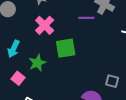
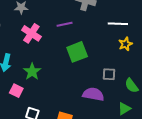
purple line: (86, 18) -> (65, 24), moved
green square: (66, 48) -> (77, 52), moved

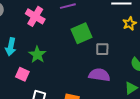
gray square: (109, 74) -> (102, 49), moved

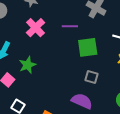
green square: (82, 33) -> (88, 47), moved

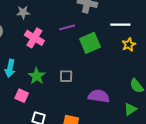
gray square: (92, 77) -> (66, 76), moved

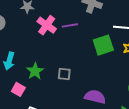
pink cross: (34, 38) -> (47, 25), moved
green square: (90, 43) -> (103, 45), moved

